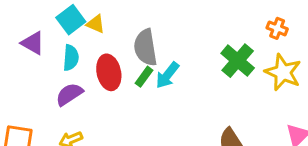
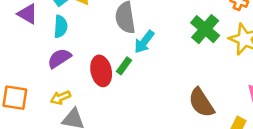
red ellipse: (109, 72) -> (101, 71), moved
green rectangle: (144, 77) -> (124, 66), moved

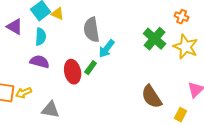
purple semicircle: (59, 58) -> (40, 62), turned 48
yellow arrow: (61, 98) -> (24, 93), moved

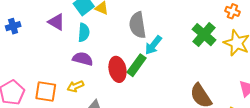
green rectangle: (91, 68) -> (136, 65), size x1.5
yellow arrow: (24, 93) -> (75, 86), moved

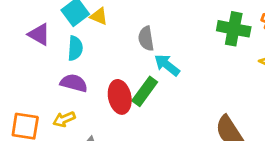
gray semicircle: (138, 25) -> (146, 39), size x0.7
green cross: (204, 35) -> (234, 29), moved, turned -30
cyan arrow: (153, 45) -> (167, 65), turned 90

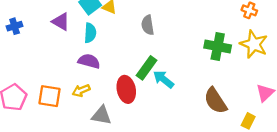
green cross: (234, 29) -> (218, 46), moved
cyan arrow: (167, 65) -> (164, 79), moved
red ellipse: (120, 97) -> (126, 89), moved

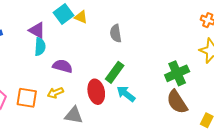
cyan semicircle: (90, 33) -> (40, 47), moved
green cross: (218, 46) -> (177, 73), moved, turned -35
cyan arrow: (164, 79) -> (126, 94), moved

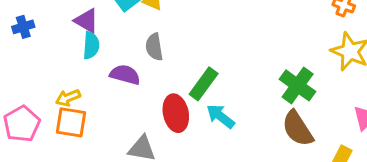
gray semicircle: (116, 33) -> (154, 47), moved
green cross: (177, 73) -> (298, 85), turned -30
yellow arrow: (55, 93) -> (68, 98), moved

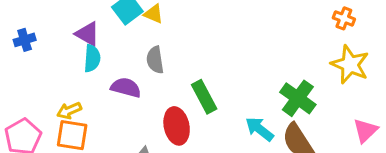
green rectangle: (204, 84) -> (204, 97), turned -64
cyan arrow: (220, 116) -> (259, 129), moved

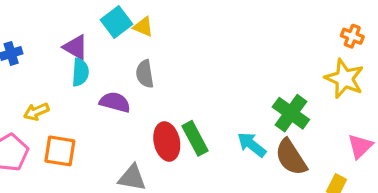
orange cross: (344, 18) -> (352, 36), moved
green rectangle: (204, 97) -> (195, 138), moved
yellow arrow: (69, 111) -> (36, 112), moved

